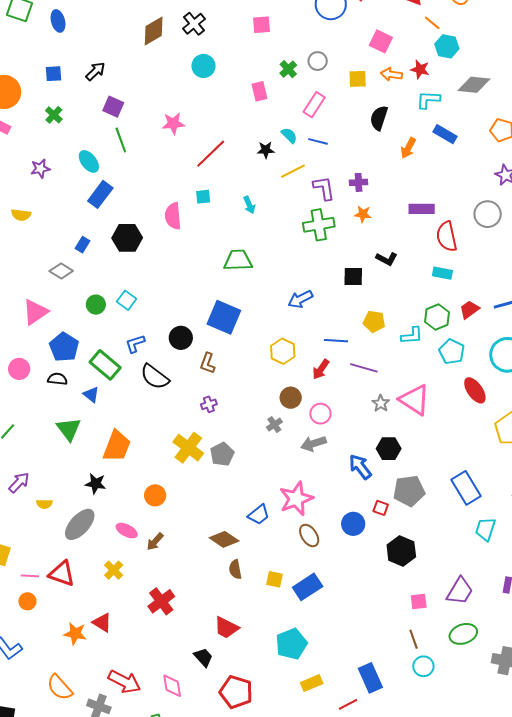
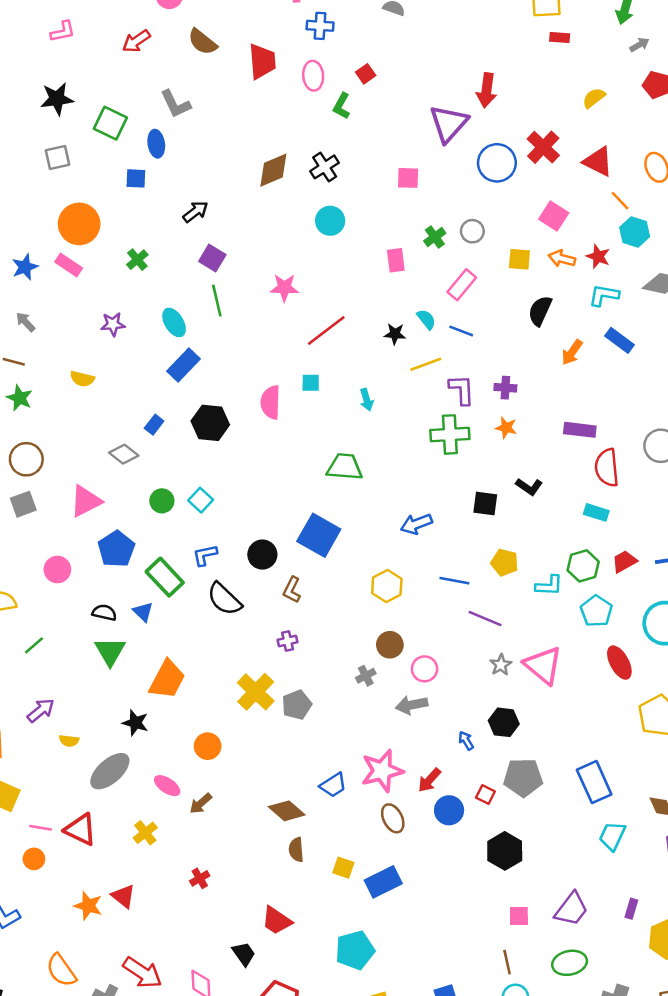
blue square: (53, 74) -> (136, 178), moved
red arrow: (321, 369) -> (429, 780), moved
black semicircle: (57, 379) -> (104, 613), moved
blue arrow: (360, 467) -> (466, 741), size x0.6
red cross: (161, 601) -> (200, 878), size x0.6

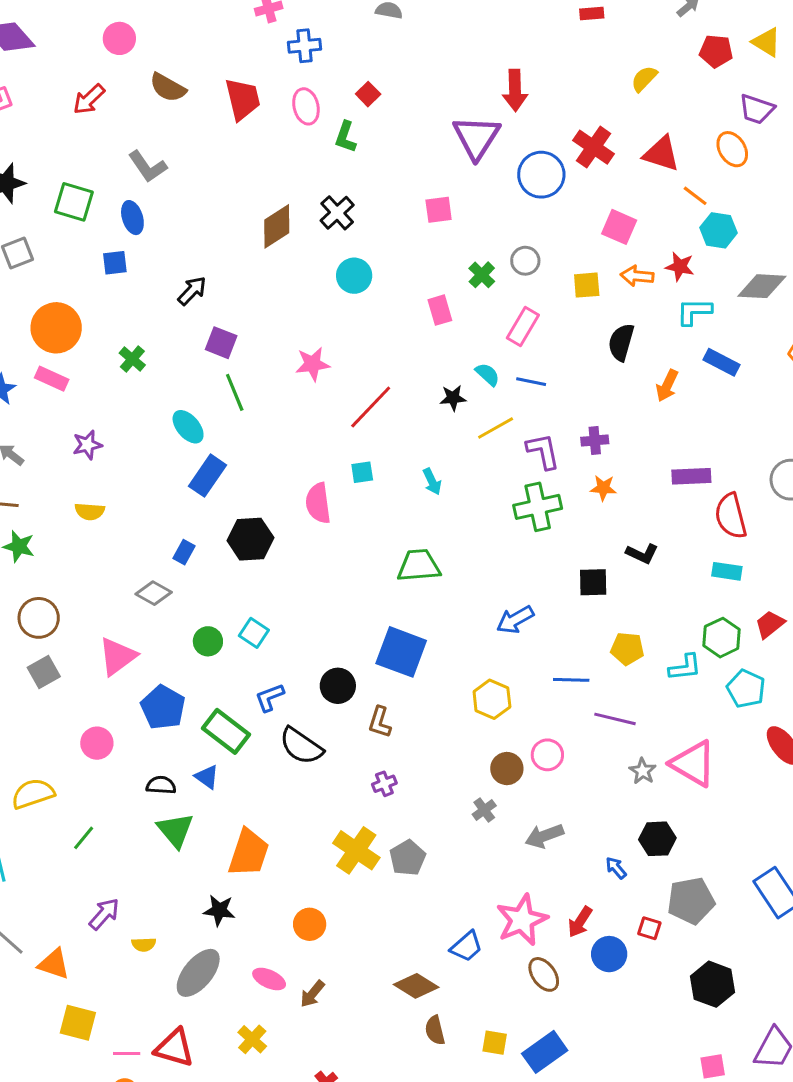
purple star: (113, 324) -> (87, 445), moved
pink circle: (425, 669) -> (547, 755), moved
black hexagon: (505, 851) -> (713, 984), moved

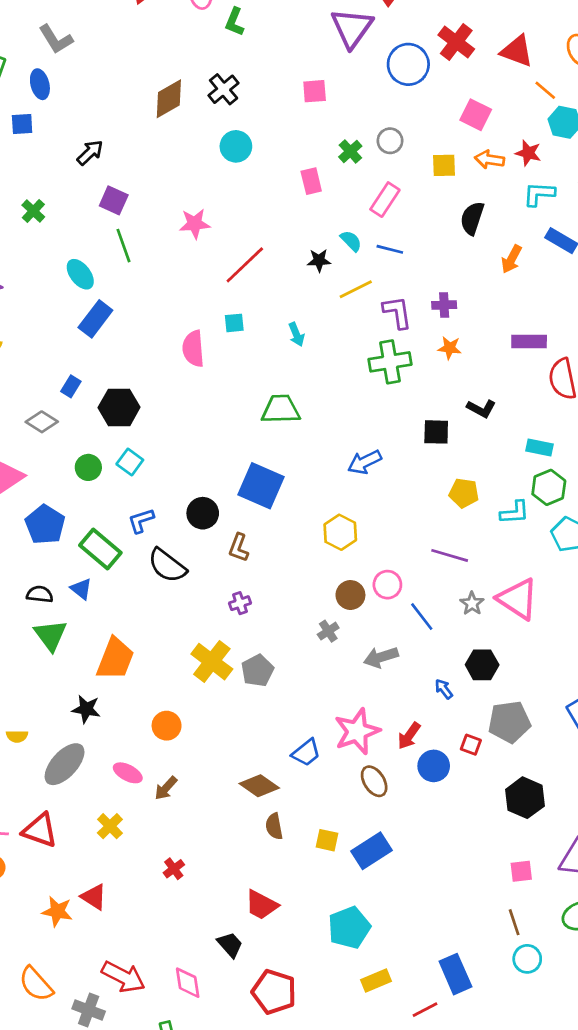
black hexagon: (250, 539) -> (119, 407), moved
cyan rectangle: (727, 571) -> (539, 448), moved
blue line: (571, 680) -> (422, 617), moved, turned 48

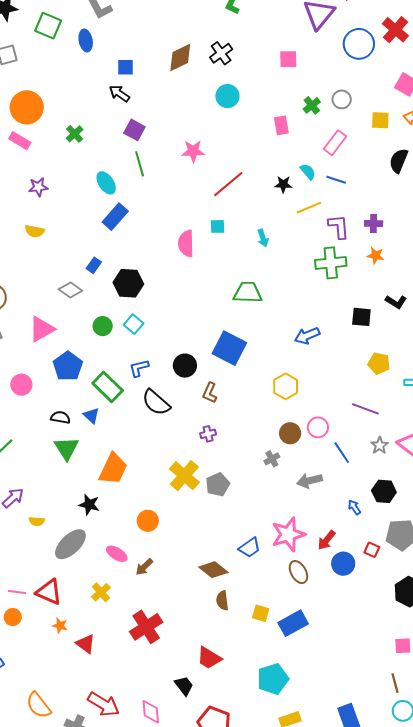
blue square: (22, 124) -> (126, 67), moved
black arrow: (90, 153) -> (119, 93), turned -105
red cross: (174, 869) -> (146, 627), size x2.0
orange star: (57, 911) -> (60, 626), moved, size x0.7

